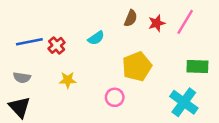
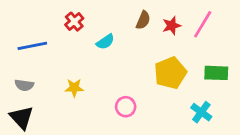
red cross: (57, 45) -> (74, 22), moved
yellow pentagon: (137, 66) -> (170, 73), moved
cyan cross: (184, 102) -> (201, 112), size x0.7

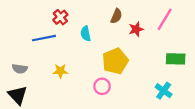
red star: (172, 26) -> (136, 29), moved
cyan semicircle: (105, 42) -> (86, 34), turned 112
blue line: (32, 46) -> (44, 38), moved
yellow pentagon: (170, 73) -> (115, 61), moved

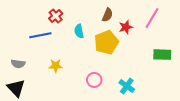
yellow pentagon: (115, 61) -> (106, 42), moved
cyan cross: (164, 91) -> (127, 86), moved

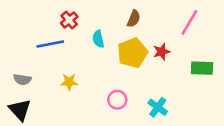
red star: (126, 27) -> (162, 52), moved

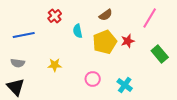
brown semicircle: (134, 19) -> (106, 15), turned 32
blue line: (50, 44) -> (24, 35), moved
green rectangle: (202, 68) -> (160, 54), turned 48

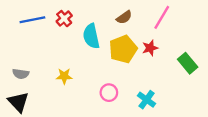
pink line: (150, 18) -> (162, 17), moved
cyan semicircle: (78, 31) -> (91, 36), size x1.5
blue line: (24, 35) -> (32, 20), moved

